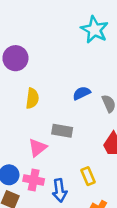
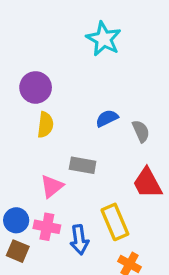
cyan star: (95, 30) -> (104, 39), moved
purple circle: (15, 58) -> (36, 87), moved
yellow rectangle: (88, 176) -> (115, 222), size x1.5

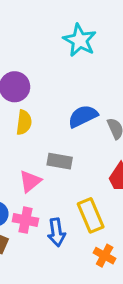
blue semicircle: (107, 118) -> (83, 116), size x1.4

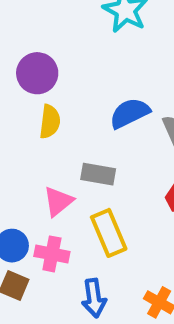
yellow rectangle: (91, 215) -> (109, 233), moved
blue arrow: (56, 232) -> (94, 298), moved

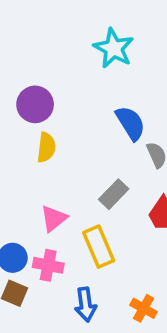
blue semicircle: (130, 113) -> (130, 123), moved, turned 84
gray rectangle: (98, 174) -> (114, 194), moved, turned -56

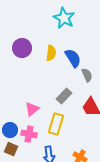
yellow semicircle: (46, 147) -> (51, 53), moved
yellow rectangle: (99, 247) -> (56, 124), turned 40

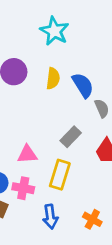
cyan star: (64, 18) -> (54, 31), moved
pink triangle: (32, 109) -> (27, 154), turned 35

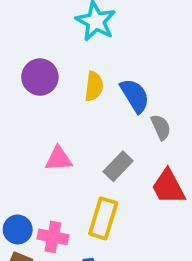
pink triangle: (27, 154) -> (59, 159), moved

